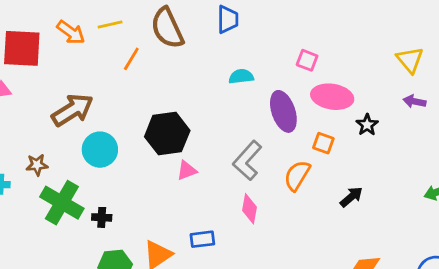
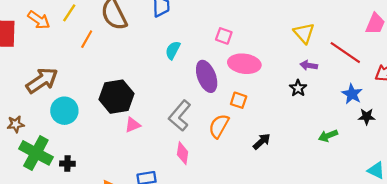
yellow line: (110, 25) -> (69, 13), turned -42
cyan semicircle: (241, 76) -> (173, 50), turned -54
black star: (367, 125) -> (298, 88), moved

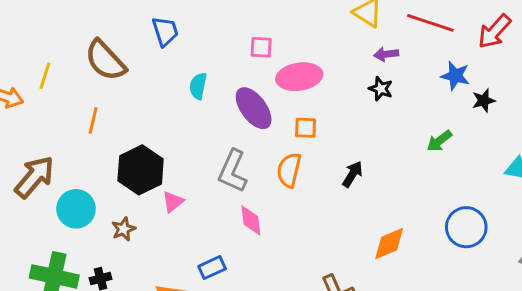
orange line: (87, 39) -> (93, 120), moved
brown star: (16, 124) -> (124, 229), moved

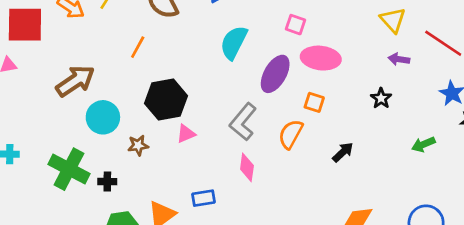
cyan semicircle: (198, 86) -> (234, 43), size x1.5
black star: (381, 89) -> (381, 98), moved
purple ellipse: (254, 108) -> (275, 74), turned 51

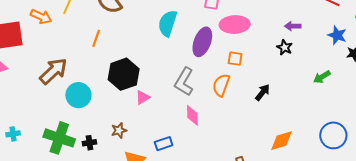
purple arrow: (399, 59) -> (293, 26), moved
brown star: (138, 145) -> (119, 130), moved

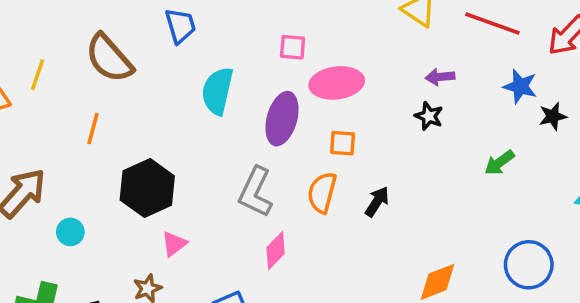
black arrow: (262, 92) -> (377, 202), moved
cyan circle: (78, 95) -> (70, 232), size x0.6
pink triangle: (143, 97) -> (174, 244), moved
pink diamond: (192, 115) -> (276, 251), turned 50

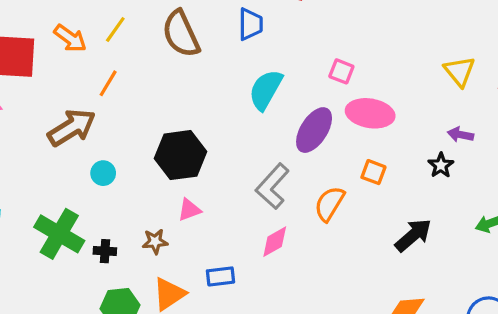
orange line: (93, 129) -> (108, 83), moved
orange square: (343, 143) -> (373, 172), moved
black arrow: (377, 202) -> (413, 235), moved, size x1.4

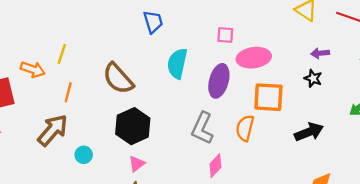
brown semicircle: (181, 34) -> (118, 79), moved
orange square: (373, 172) -> (268, 97), size x1.8
pink triangle: (189, 210) -> (137, 164), moved
black arrow: (413, 235) -> (309, 132), turned 36

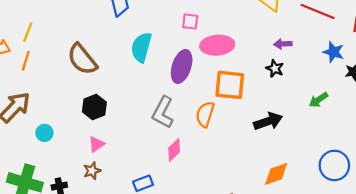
orange line: (68, 92) -> (26, 61), moved
black hexagon: (133, 126) -> (94, 107), size x0.7

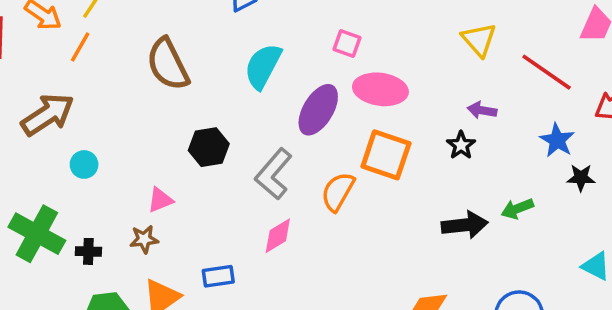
black hexagon: (94, 107) -> (209, 147), moved
black arrow: (268, 121) -> (465, 225), moved

